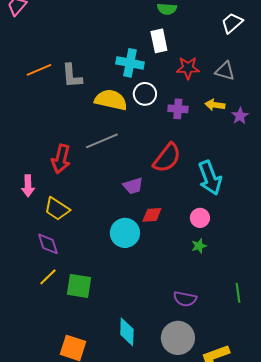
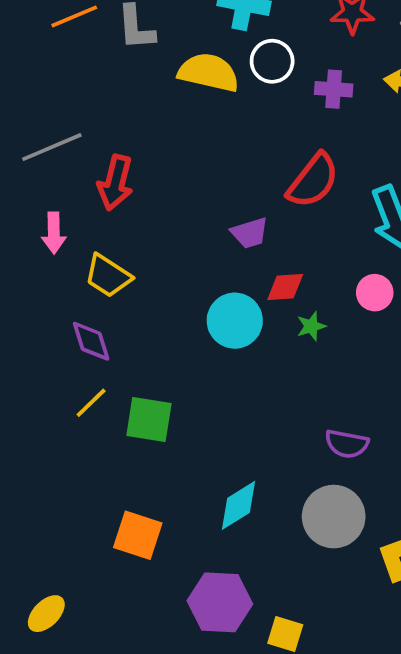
gray line: (102, 141) -> (52, 147), moved
green star: (199, 246) -> (311, 326), moved
cyan diamond: (127, 332) -> (238, 505), turned 56

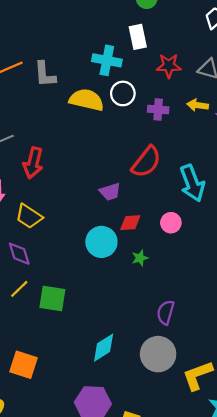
pink circle: (375, 293) -> (171, 223), moved
green star: (311, 326) -> (140, 258), moved
purple semicircle: (347, 444) -> (166, 312), turned 95
orange square: (138, 535) -> (23, 365), moved

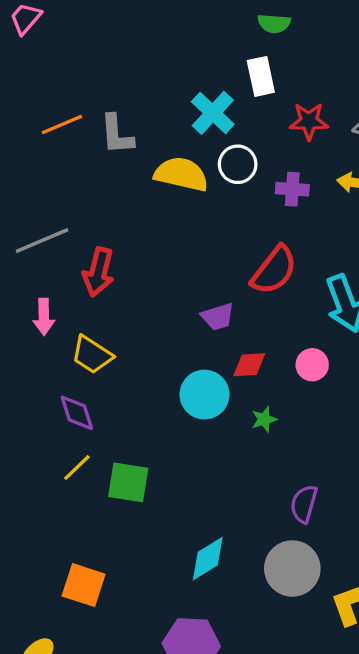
cyan cross: (107, 60) -> (213, 113), turned 32

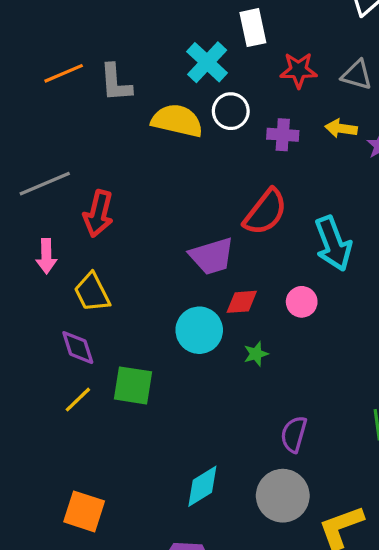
purple trapezoid: (218, 317) -> (212, 256), size x1.4
yellow trapezoid: (92, 355) -> (92, 292), turned 30
green square: (128, 482) -> (133, 385), moved

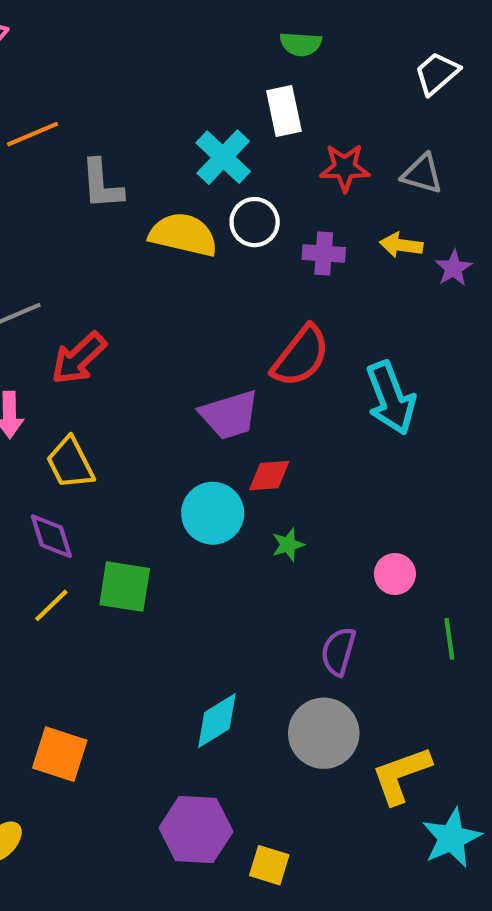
orange line: (64, 73) -> (33, 134), moved
red arrow: (98, 214) -> (79, 358), turned 33
pink circle: (302, 302) -> (395, 574), moved

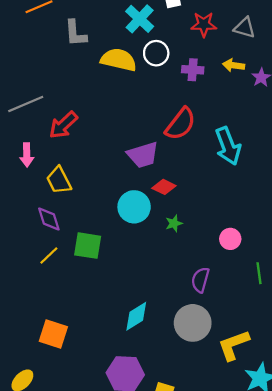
red diamond: (269, 476) -> (164, 187), turned 30

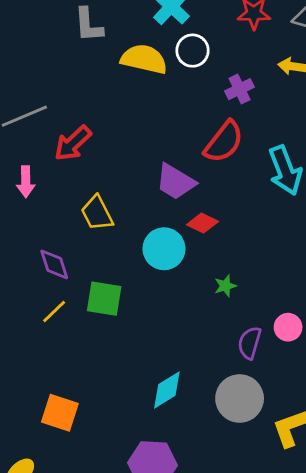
purple cross: (193, 70) -> (240, 89), moved, turned -30
purple trapezoid: (143, 155) -> (175, 182), turned 48
yellow trapezoid: (59, 180) -> (97, 213), moved
green star: (174, 223) -> (225, 286), moved
pink circle: (230, 239) -> (288, 327), moved

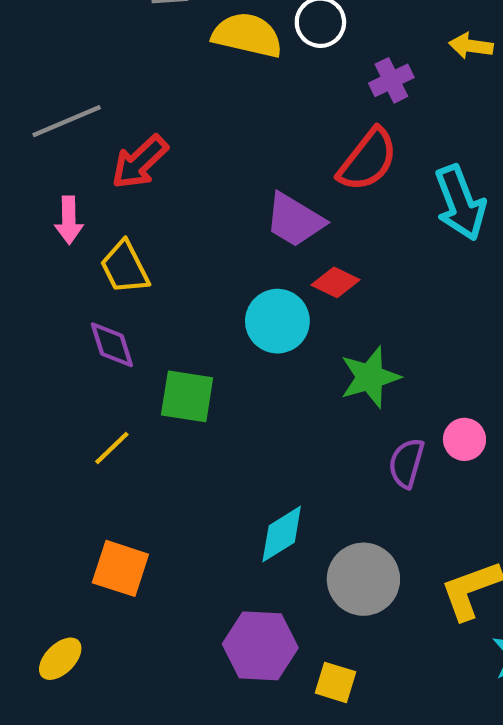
yellow trapezoid: (97, 213) -> (125, 267), moved
green star: (225, 286) -> (370, 377), size x1.8
yellow line: (54, 311) -> (112, 448), moved
gray circle: (240, 398) -> (363, 579), moved

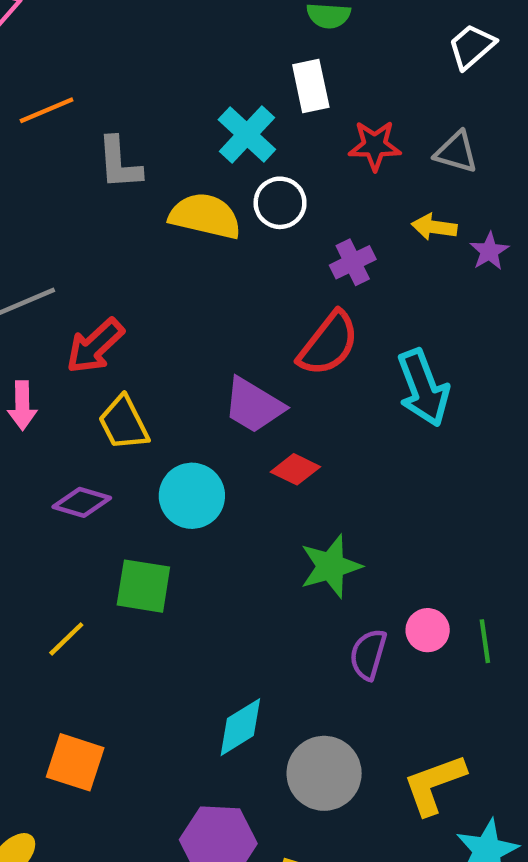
yellow trapezoid: (125, 267) -> (124, 423), moved
cyan circle: (277, 321) -> (192, 496), moved
purple diamond: (112, 345) -> (82, 502), moved, turned -56

